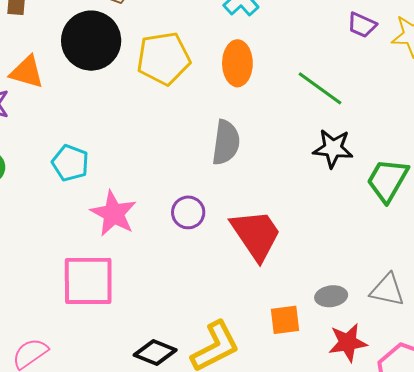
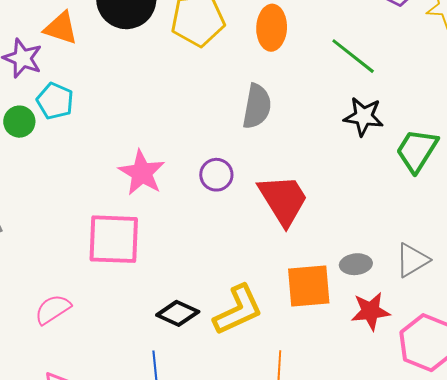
cyan pentagon: (70, 163) -> (55, 101), moved
gray triangle: (387, 290) -> (412, 260), turned -45
orange square: (285, 320) -> (309, 286), size x1.5

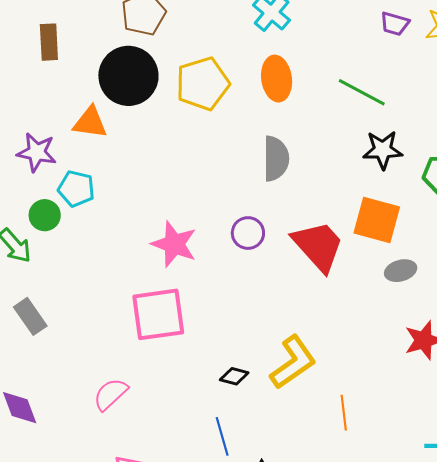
orange triangle: (61, 28) -> (90, 122), moved
gray ellipse: (356, 264) -> (401, 271), moved
orange square: (309, 286) -> (377, 220), moved, turned 30
black diamond: (178, 313) -> (234, 376), size x0.7

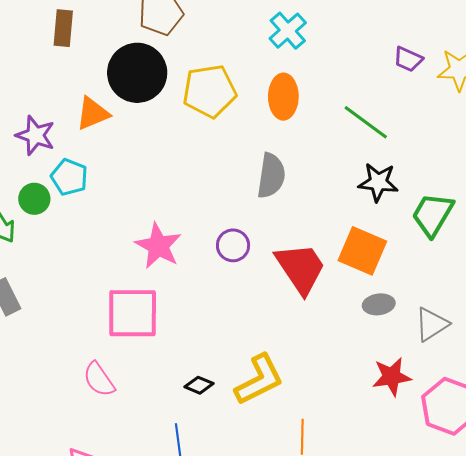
orange triangle: (90, 122) -> (93, 113), turned -39
pink semicircle: (110, 394) -> (99, 379), moved, turned -90

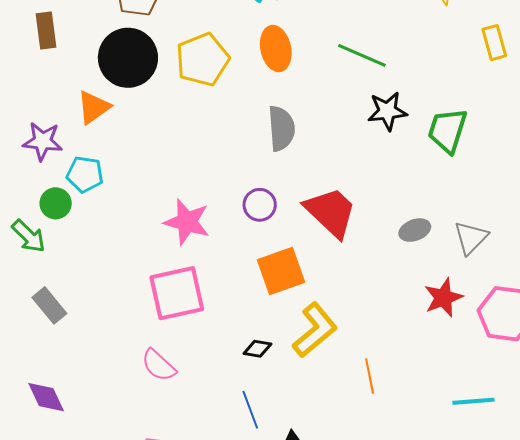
orange square: (362, 251) -> (281, 271), moved, turned -30

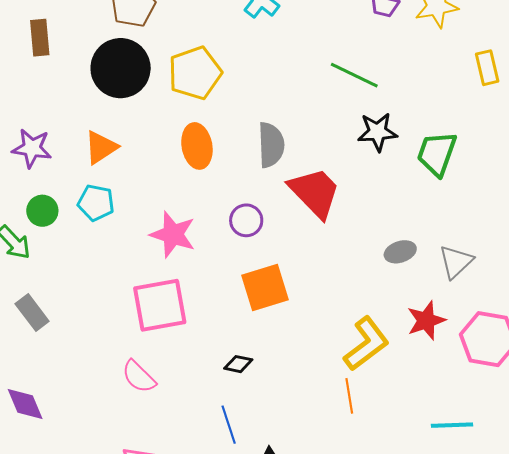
orange ellipse: (276, 49) -> (197, 146), moved
orange triangle: (94, 107) -> (101, 147), moved
cyan pentagon: (85, 174) -> (96, 203), moved
red trapezoid: (331, 212) -> (315, 192), moved
yellow L-shape: (315, 330) -> (366, 344), moved

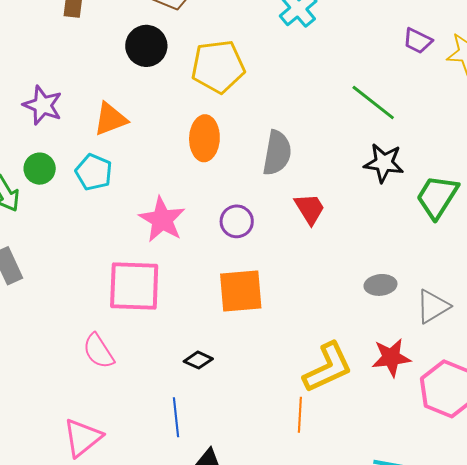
black circle: (121, 68) -> (146, 46), size x0.7
red trapezoid: (315, 192) -> (310, 209), size x0.6

